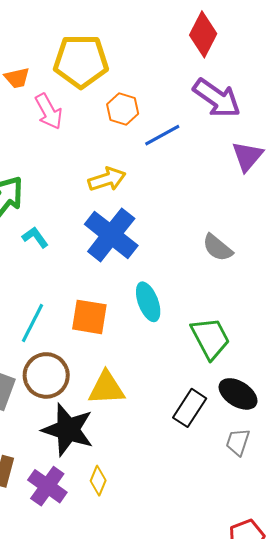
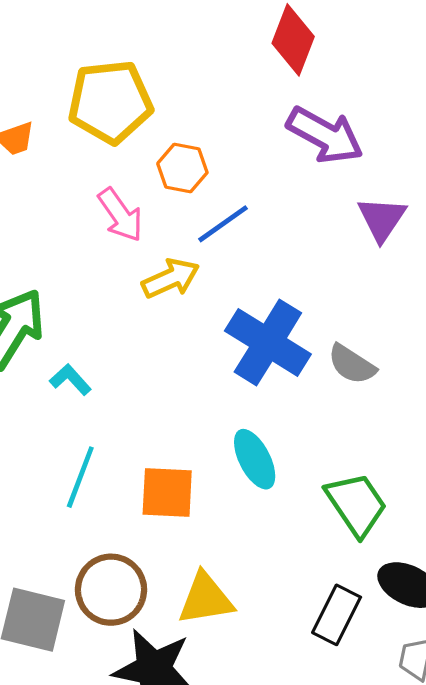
pink arrow: (49, 112) -> (120, 215), moved
blue line: (162, 135) -> (223, 224), moved
blue cross: (111, 235) -> (268, 342), moved
cyan line: (33, 323) -> (80, 477), moved

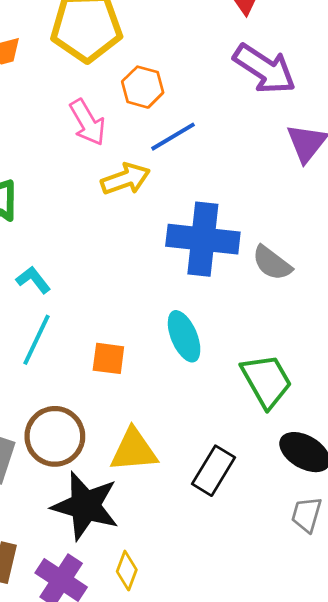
blue cross: (268, 342) -> (203, 239), turned -30
cyan L-shape: (70, 380) -> (33, 280), moved
orange square: (167, 493) -> (108, 358), size x0.7
black rectangle: (337, 615) -> (213, 471), moved

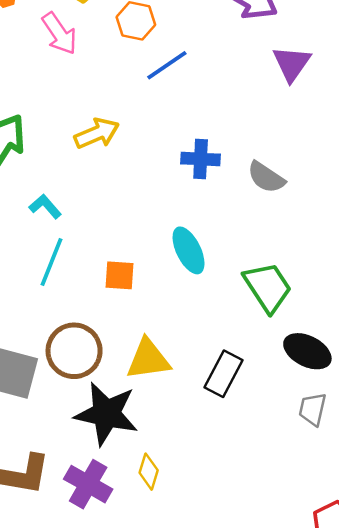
pink arrow: (88, 122) -> (59, 34), moved
yellow arrow: (125, 179) -> (97, 133), moved
blue cross: (203, 239) -> (201, 159), size x0.6

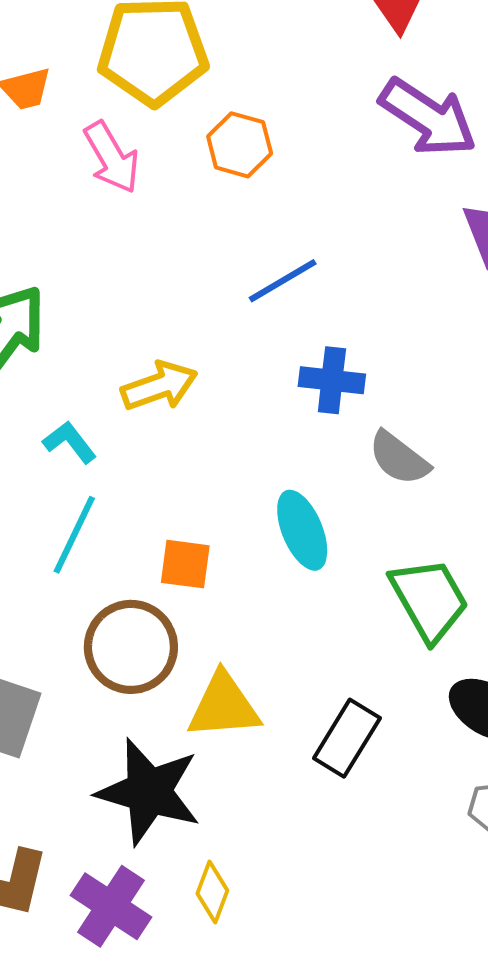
blue line: (167, 65) -> (283, 281), moved
yellow arrow: (97, 133) -> (159, 386), moved
gray semicircle: (266, 177) -> (399, 458), moved
brown circle: (74, 351) -> (131, 647), moved

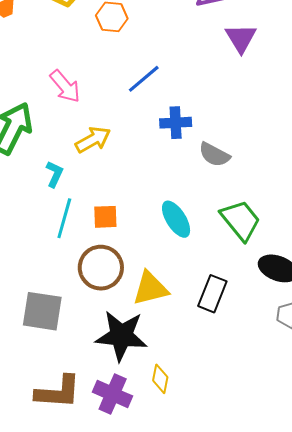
pink arrow: (112, 157) -> (65, 86), moved
cyan L-shape: (70, 442) -> (54, 174), turned 72
cyan ellipse: (302, 530) -> (176, 219), moved
orange square: (185, 564) -> (105, 217), moved

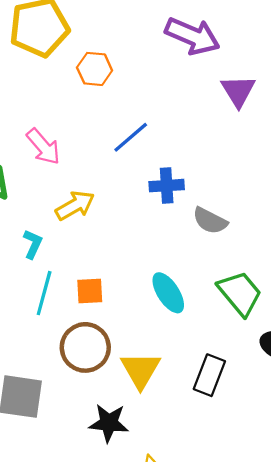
yellow triangle: (150, 288) -> (141, 370), turned -45
black star: (121, 336) -> (109, 423), size x0.7

